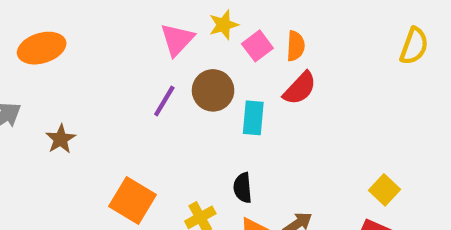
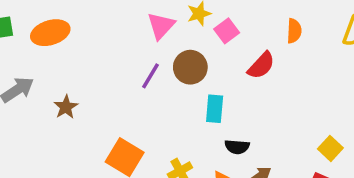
orange semicircle: (296, 46) -> (294, 31), moved
cyan rectangle: (253, 118) -> (215, 109), moved
black semicircle: (243, 188) -> (237, 147), moved, turned -80

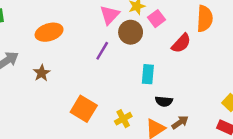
orange semicircle: (294, 31) -> (205, 19), size x1.5
orange ellipse: (50, 33) -> (49, 32), moved
brown circle: (190, 67) -> (131, 32), moved

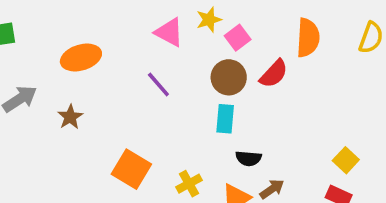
pink triangle: (110, 15) -> (169, 32), turned -45
brown circle: (131, 32) -> (229, 77), moved
purple line: (102, 51) -> (158, 85), turned -72

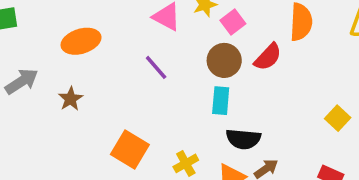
black semicircle: (249, 158) -> (243, 139), size x1.4
yellow square: (346, 160) -> (338, 118), moved

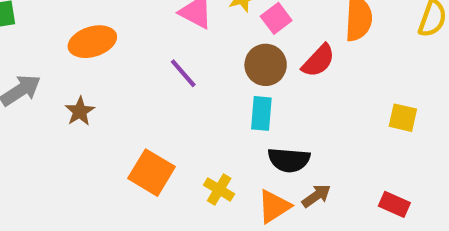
yellow square: (338, 118) -> (403, 118), moved, turned -30
yellow cross: (186, 163) -> (219, 190), turned -30

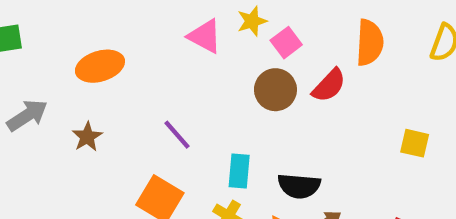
purple line: (183, 73) -> (177, 135), moved
cyan rectangle: (261, 113) -> (239, 171), moved

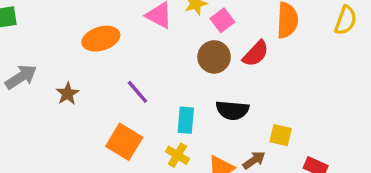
orange ellipse: (100, 66) -> (101, 39), moved
yellow square: (415, 143) -> (281, 135), moved
black semicircle: (299, 186) -> (232, 110), moved

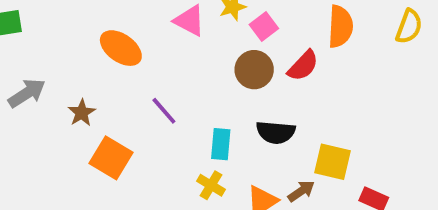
orange ellipse: (101, 39) -> (121, 48), turned 52
yellow square: (281, 135) -> (333, 162), size x1.4
orange square: (124, 142) -> (111, 158), moved

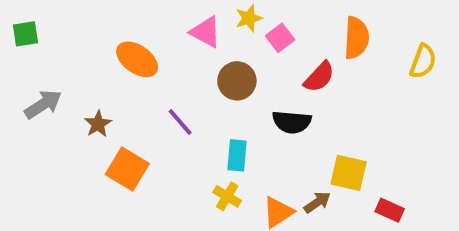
yellow semicircle: (409, 27) -> (423, 61), moved
brown circle: (254, 70) -> (237, 81), moved
black semicircle: (276, 132) -> (292, 122), moved

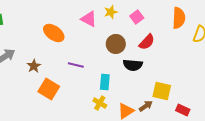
pink square: (280, 38) -> (137, 17), moved
orange semicircle: (356, 38) -> (179, 18), moved
brown circle: (237, 81) -> (116, 44), moved
purple line: (180, 122) -> (76, 65), turned -35

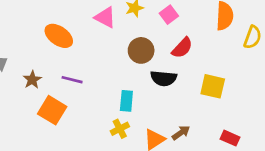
purple line: (76, 65) -> (72, 80), moved
yellow square: (162, 91) -> (213, 86), moved
yellow cross: (100, 103) -> (120, 129), turned 32

